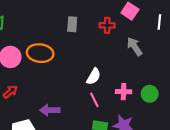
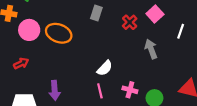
red cross: (107, 25) -> (130, 22), turned 32
purple arrow: (50, 110) -> (55, 90), turned -108

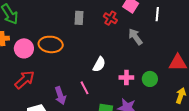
red arrow: (21, 63) -> (25, 80), size x1.5
pink line: (100, 91) -> (84, 88), moved

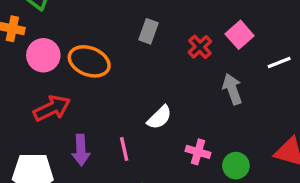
white line: (157, 14) -> (279, 63), turned 48
red arrow: (25, 80) -> (52, 108), moved

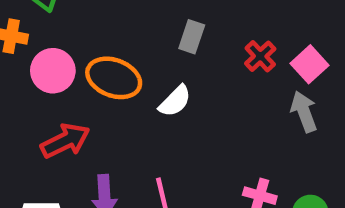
pink square: (240, 35) -> (310, 64), moved
white semicircle: (159, 117) -> (175, 101), moved

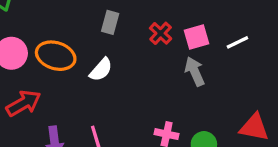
pink square: (310, 64) -> (197, 37), turned 30

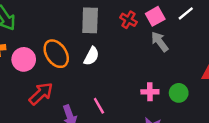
gray rectangle: (110, 22) -> (90, 20), size x1.5
orange ellipse: (56, 56) -> (56, 54), turned 52

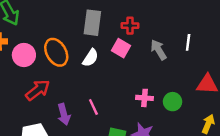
white line: (186, 13) -> (188, 42), moved, turned -49
pink square: (155, 16) -> (121, 48), moved, turned -36
red cross: (128, 20) -> (130, 26), turned -35

